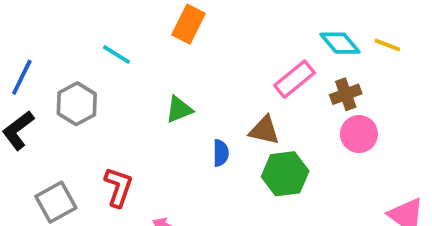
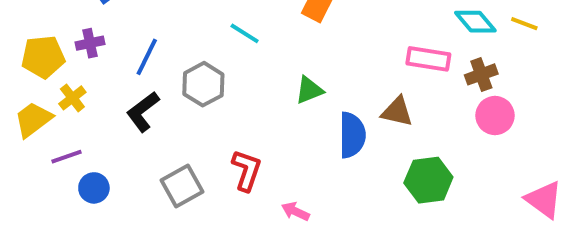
pink rectangle: (295, 79) -> (428, 59), turned 48
blue semicircle: (221, 153) -> (352, 135), size x1.6
green hexagon: (285, 174) -> (428, 180), moved

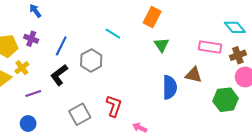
purple cross: (90, 43) -> (31, 39), turned 32
green triangle: (309, 90) -> (161, 45), moved, turned -42
purple line: (67, 157) -> (33, 94), moved
green hexagon: (428, 180) -> (226, 100), moved
blue circle: (94, 188) -> (28, 124), moved

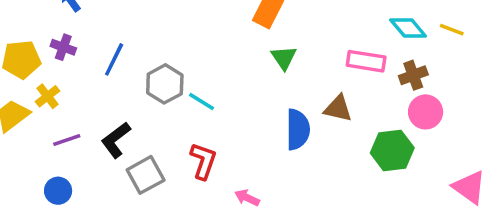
cyan line: (113, 34) -> (202, 101), moved
black L-shape: (59, 75) -> (116, 140), moved

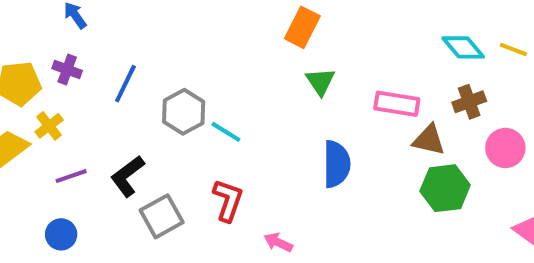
pink rectangle: (366, 61) -> (397, 104), moved
brown triangle: (338, 108) -> (429, 140), moved
pink circle: (426, 112) -> (505, 148), moved

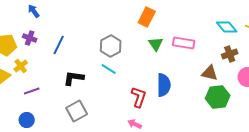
pink rectangle: (397, 104) -> (184, 43), moved
gray hexagon: (184, 112) -> (111, 46), moved
black L-shape: (127, 176) -> (74, 78), moved, turned 45
red L-shape: (228, 200) -> (139, 97), moved

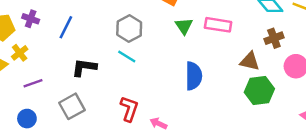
red L-shape: (139, 97) -> (129, 109), moved
gray square: (77, 111) -> (72, 106), moved

